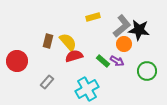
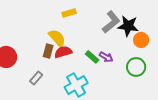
yellow rectangle: (93, 17) -> (69, 13), moved
brown rectangle: (48, 41) -> (48, 51), moved
orange circle: (124, 44) -> (141, 40), moved

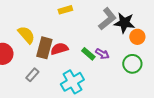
yellow semicircle: (57, 38) -> (26, 35), moved
brown rectangle: (48, 51) -> (44, 48), size x1.5

